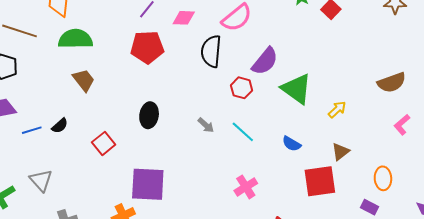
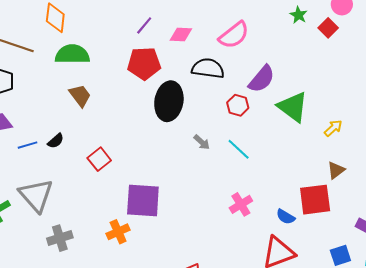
black semicircle: (211, 51) -> (208, 68), turned 92
black ellipse: (149, 115) -> (169, 101), moved, size x1.5
blue semicircle: (292, 144) -> (286, 217), moved
gray triangle: (41, 180) -> (36, 195), size x1.5

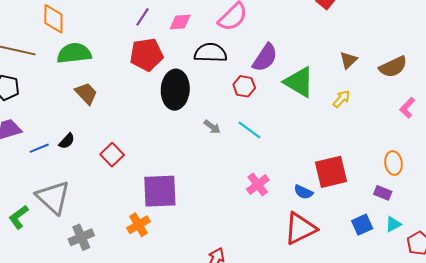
brown triangle: (336, 170) -> (348, 60), moved

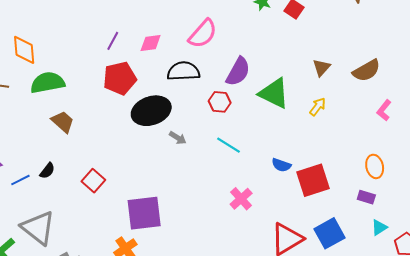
black ellipse: (175, 90) -> (151, 111), turned 72
gray arrow: (212, 127) -> (178, 138), moved
blue semicircle: (303, 192) -> (281, 165), moved
blue square: (362, 225) -> (330, 233), moved, size x1.4

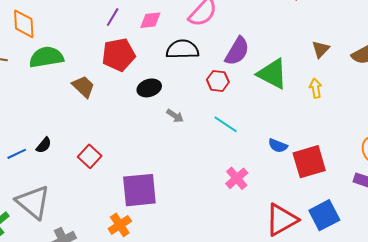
yellow arrow: (318, 107) -> (316, 88), turned -48
black ellipse: (151, 111) -> (149, 88), size x0.6
brown trapezoid: (63, 122) -> (83, 87), moved

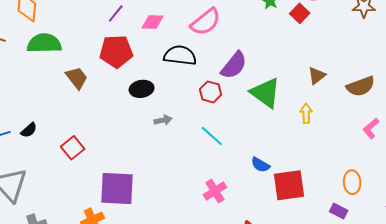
gray arrow: (175, 116) -> (163, 120), turned -54

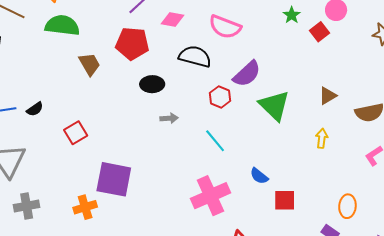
pink semicircle: (206, 22) -> (225, 27), turned 52
yellow arrow: (306, 113) -> (322, 138), moved
red square: (289, 185) -> (285, 200), size x0.7
pink cross: (215, 191) -> (210, 196), size x1.6

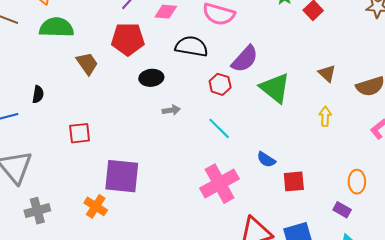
brown triangle: (328, 96) -> (327, 73), turned -42
black semicircle: (35, 109) -> (38, 94), moved, turned -42
red square: (76, 133) -> (80, 133), turned 30
orange cross: (85, 207) -> (96, 206), turned -35

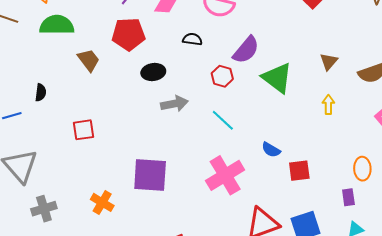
black semicircle: (192, 46) -> (192, 39), size x0.6
brown triangle: (327, 73) -> (329, 62), turned 30
gray arrow: (171, 110) -> (174, 104), size x1.5
purple square: (122, 176) -> (150, 175), moved
purple rectangle: (342, 210) -> (348, 197), turned 54

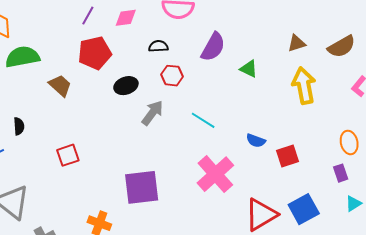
brown triangle: (329, 62) -> (297, 43), turned 42
red hexagon: (222, 76) -> (172, 76), moved
green triangle: (277, 78) -> (249, 69), size x0.6
gray arrow: (174, 104) -> (152, 113), turned -32
yellow arrow: (328, 105) -> (304, 86), size x1.8

